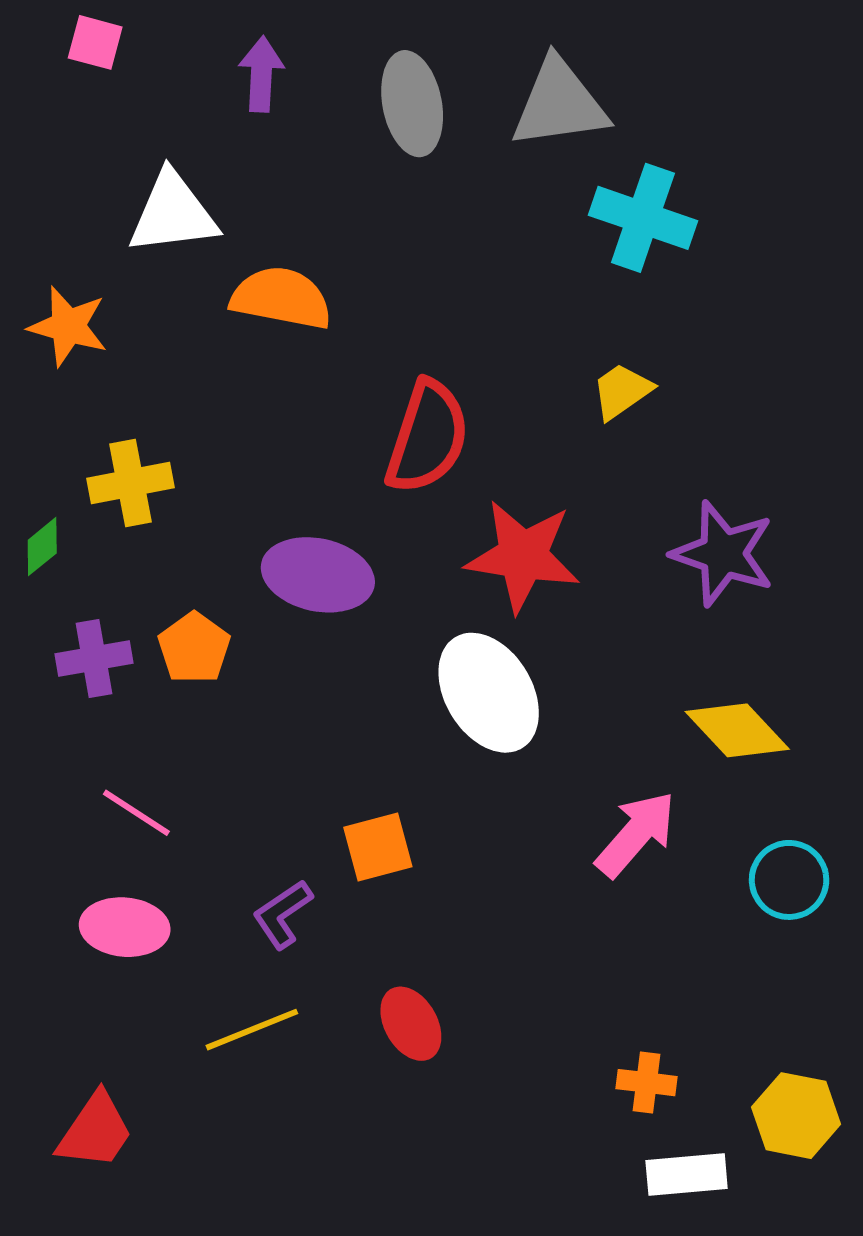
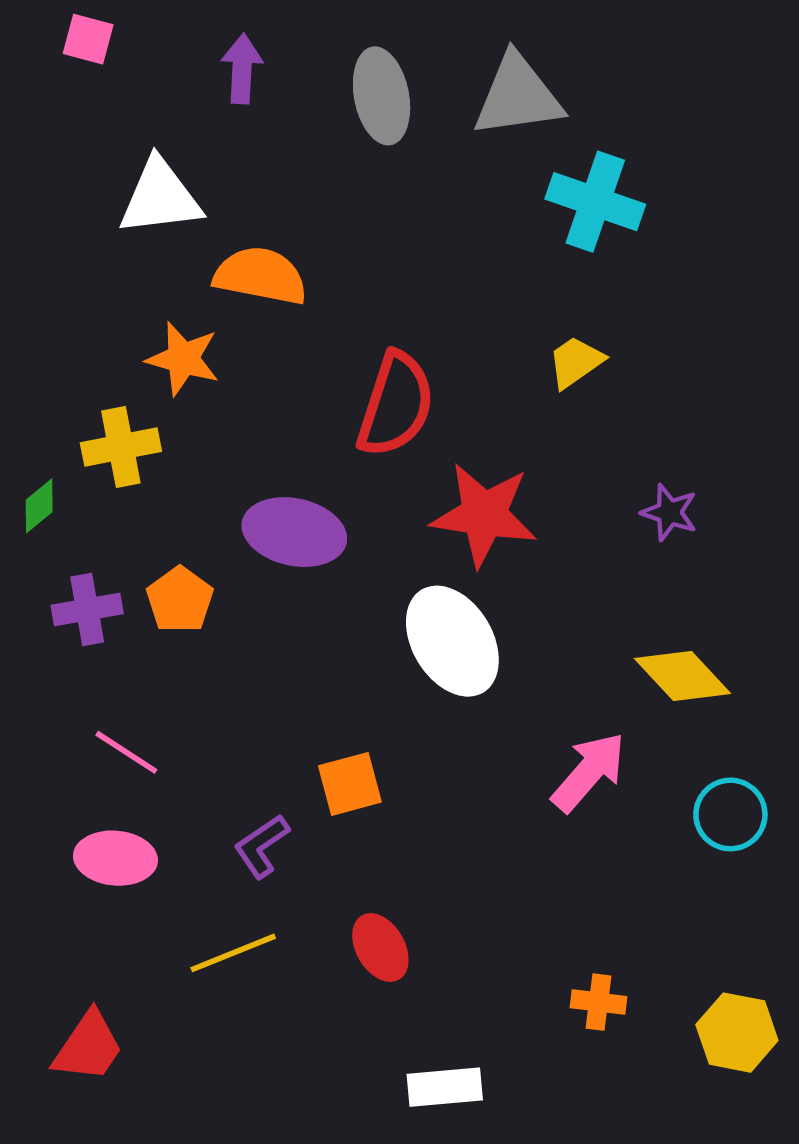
orange star: (68, 326) -> (183, 359), moved
purple star: (723, 554) -> (669, 512), size x0.6
white rectangle: (687, 1174) -> (445, 1087), moved

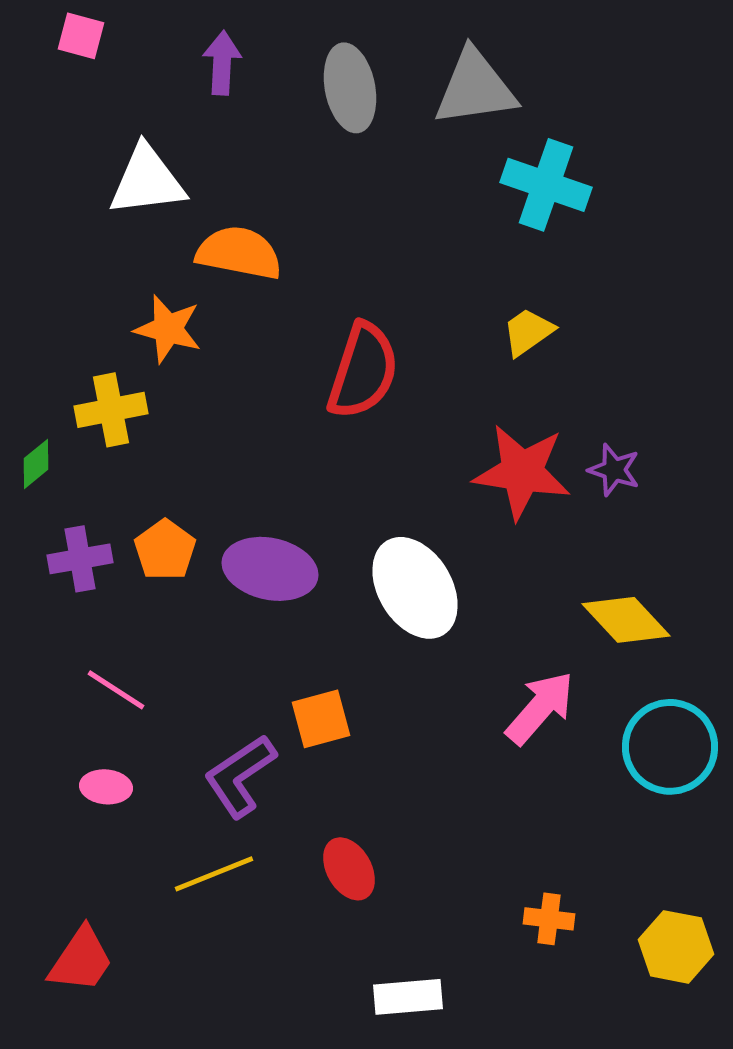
red star: (484, 515) -> (522, 472), moved
purple ellipse: (294, 532) -> (270, 569), moved
cyan circle: (730, 814) -> (670, 747), size x1.4
purple L-shape: (262, 846) -> (240, 776), size x1.4
pink ellipse: (115, 858) -> (106, 787), size x0.7

